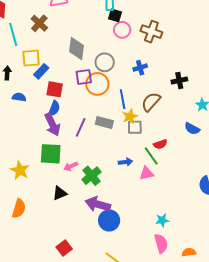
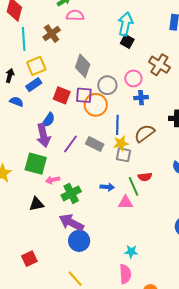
pink circle: (122, 30) -> (133, 78), moved
yellow square: (31, 58) -> (36, 66), turned -30
blue rectangle: (41, 71) -> (34, 85), moved
red square: (55, 89) -> (62, 95), moved

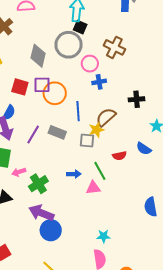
gray circle: (107, 85) -> (68, 45), moved, size x1.4
yellow star: (121, 143) -> (96, 130), moved
red semicircle: (145, 177) -> (119, 156), moved

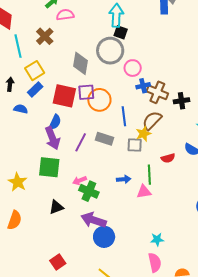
brown cross: (114, 47) -> (157, 92), moved
red square: (20, 87) -> (64, 96), size x1.4
green line: (100, 171) -> (149, 175), turned 30
pink arrow: (19, 172) -> (80, 180), moved
green cross: (38, 184) -> (89, 191), turned -30

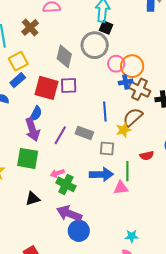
orange circle: (99, 100) -> (132, 66), moved
gray square: (135, 145) -> (107, 149), moved
blue arrow: (124, 179) -> (101, 174), size x1.6

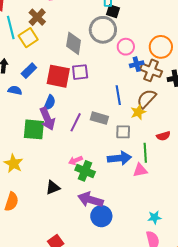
yellow square: (18, 61) -> (28, 38), moved
orange circle: (132, 66) -> (161, 47), moved
green square: (28, 158) -> (34, 129), moved

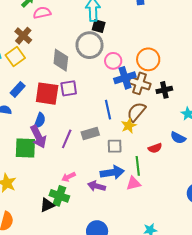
blue cross: (137, 64) -> (125, 78), size x1.5
gray rectangle: (99, 118) -> (90, 133), turned -30
green cross: (85, 171) -> (59, 196), moved
purple arrow: (90, 200) -> (97, 186), moved, size x0.7

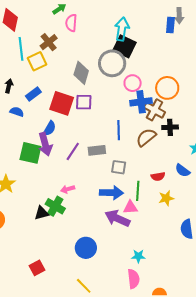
pink semicircle: (42, 13) -> (71, 23), turned -84
black square: (99, 26) -> (125, 46), size x1.6
black cross: (164, 90) -> (170, 127), moved
yellow star: (129, 126) -> (166, 198), moved
purple arrow: (97, 186) -> (117, 218), moved, size x1.4

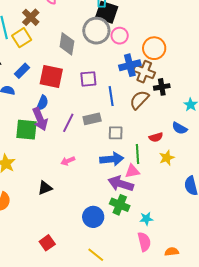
pink circle: (133, 83) -> (120, 36), moved
purple square: (84, 102) -> (88, 79), moved
green cross: (55, 206) -> (120, 205), moved

